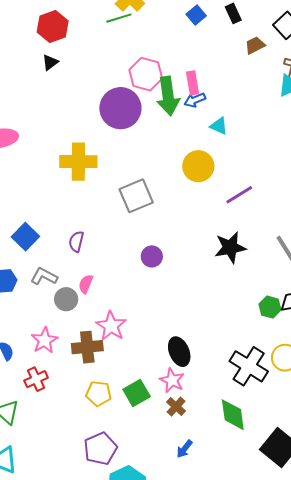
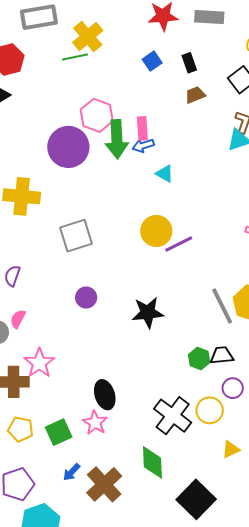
brown trapezoid: (255, 45) -> (195, 95), moved
yellow circle: (198, 166) -> (156, 231), moved
black star: (230, 247) -> (148, 313), moved
brown cross: (176, 407) -> (104, 484), moved, size x1.8
blue arrow: (184, 449) -> (72, 472), moved

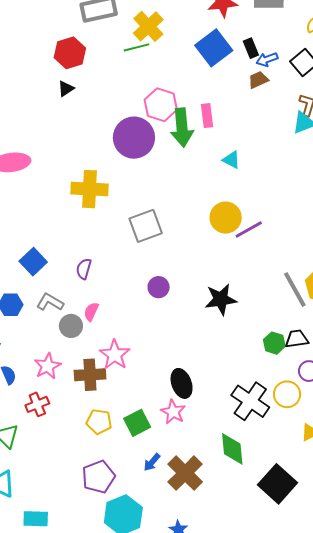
blue square: (152, 61) -> (214, 48), size x1.8
blue arrow: (143, 146) -> (267, 59), moved

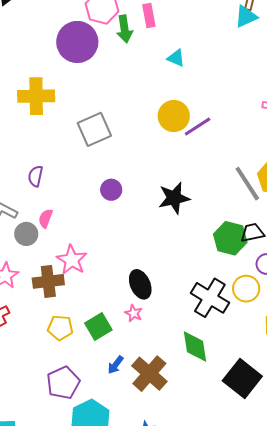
green arrow: (182, 128) -> (125, 29), size x0.7
green hexagon: (274, 343) -> (230, 238), size x1.5
pink star: (173, 412) -> (134, 313), size x0.7

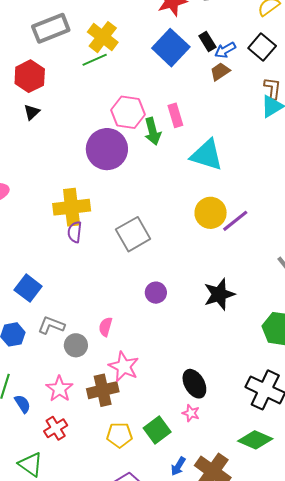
cyan triangle: (176, 58) -> (207, 155), size x1.8
purple semicircle: (35, 176) -> (75, 232), moved
pink semicircle: (46, 218) -> (105, 327), moved
green diamond: (195, 347) -> (255, 440), turned -52

